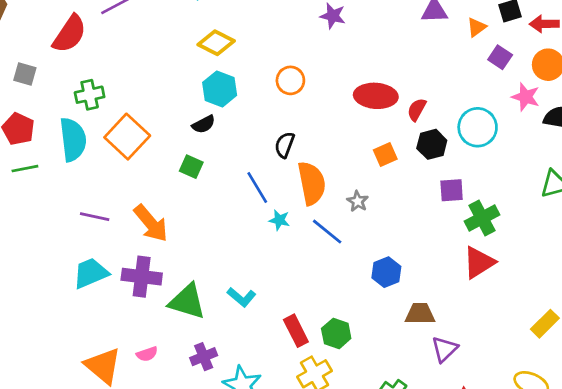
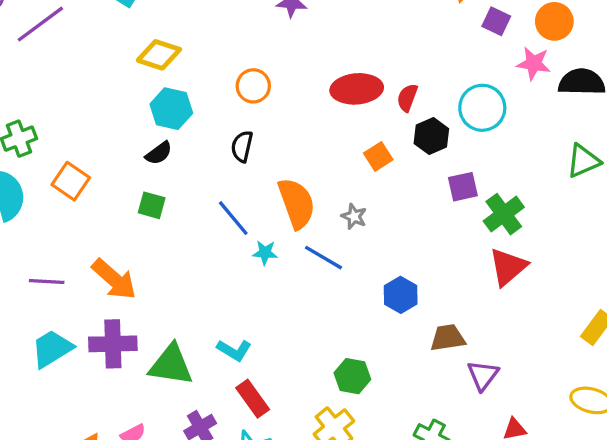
orange square: (127, 137) -> (71, 181), size x0.7
black semicircle: (285, 145) -> (242, 146), moved
red rectangle: (296, 331) -> (253, 399), moved

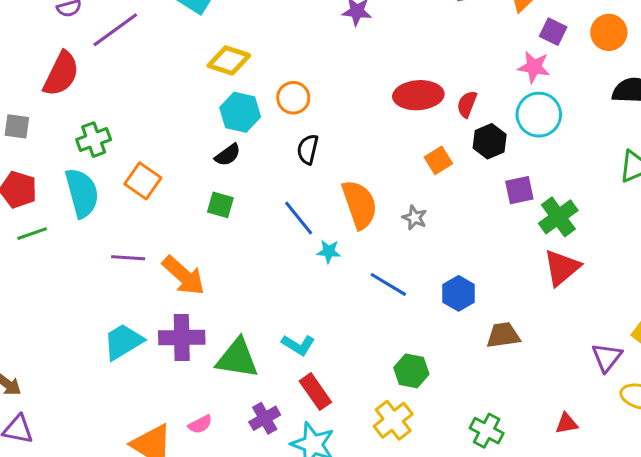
pink star: (534, 63) -> (534, 67), moved
orange circle: (253, 86) -> (293, 98), moved
blue line: (323, 258) -> (388, 284), moved
purple line: (47, 281) -> (128, 258), moved
purple triangle: (483, 375) -> (607, 357), moved

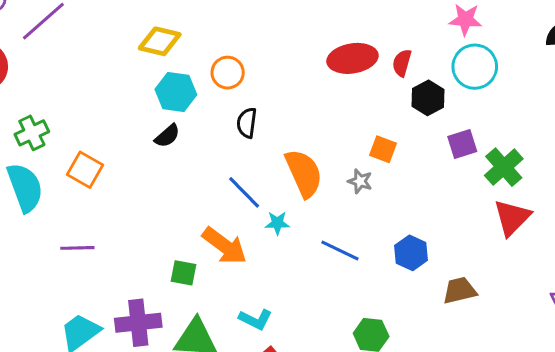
orange square: (438, 160) -> (383, 149), moved, turned -32
green square: (220, 205) -> (183, 273), moved
orange arrow: (184, 276) -> (225, 246), moved

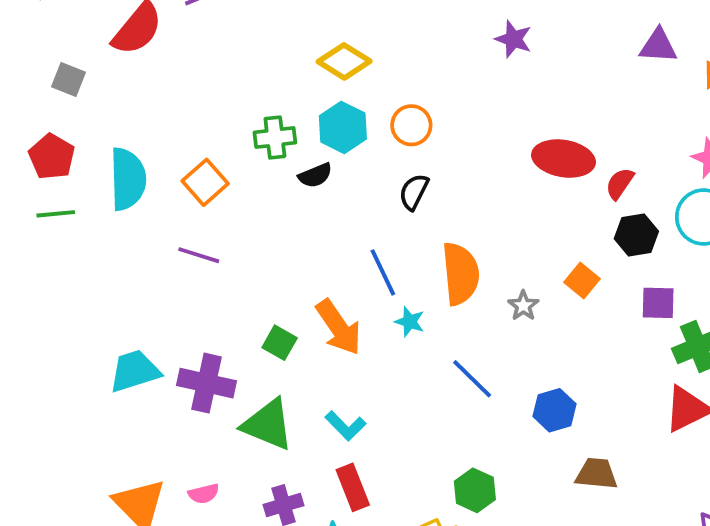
green cross: (32, 133) -> (275, 137), moved
orange square: (383, 149) -> (582, 280), moved
purple line: (77, 248) -> (199, 255), moved

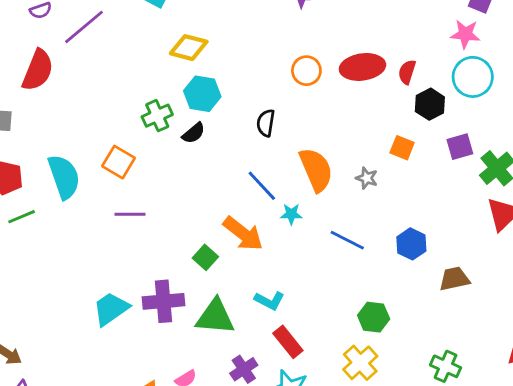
orange circle: (411, 125) -> (306, 71), moved
green square: (280, 343) -> (205, 257), turned 30

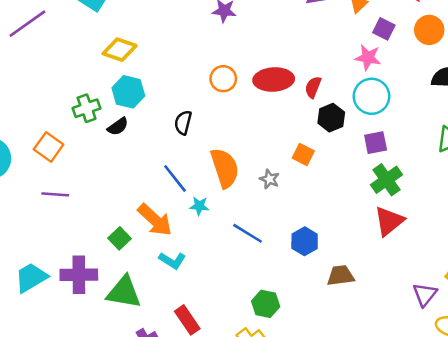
purple square: (460, 147) -> (376, 143), moved
cyan L-shape: (269, 301) -> (172, 260), moved

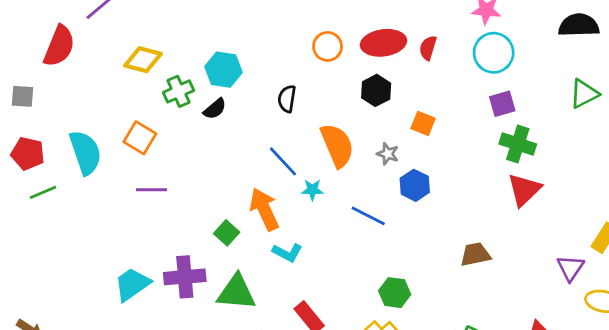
yellow diamond: (120, 50) -> (143, 60), moved
black hexagon: (331, 118) -> (376, 90), moved
green cross: (387, 180) -> (518, 144), turned -32
orange arrow: (155, 220) -> (264, 209), turned -153
blue hexagon: (305, 241) -> (415, 185), moved

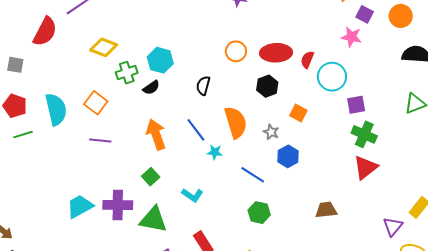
cyan circle: (494, 53) -> (332, 77), moved
orange arrow: (264, 209) -> (156, 134), moved
green hexagon: (395, 293) -> (259, 213), moved

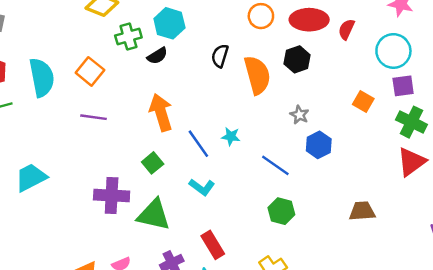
cyan circle: (332, 77) -> (393, 51), moved
orange square: (298, 113) -> (363, 102), moved
orange semicircle: (236, 122) -> (257, 75), moved
blue line: (196, 130) -> (198, 144), moved
cyan trapezoid: (80, 206) -> (31, 177), moved

